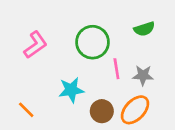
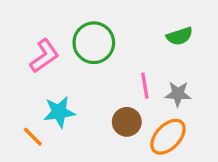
green circle: (93, 42) -> (94, 43), moved
cyan star: (71, 90) -> (59, 112), moved
brown circle: (102, 111) -> (127, 122), moved

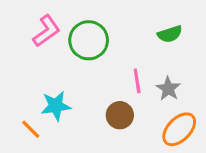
pink L-shape: (44, 56) -> (46, 31), moved
gray star: (178, 94) -> (168, 89), turned 30
orange ellipse: (168, 137) -> (179, 129), moved

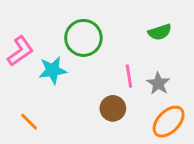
pink L-shape: (46, 31) -> (20, 51), moved
cyan star: (56, 106) -> (53, 70), moved

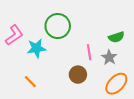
green semicircle: (160, 32) -> (116, 37), moved
orange line: (29, 122) -> (30, 82), moved

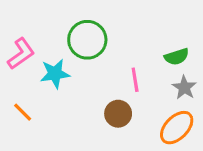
gray star: (109, 57) -> (184, 88), moved
orange line: (30, 82) -> (23, 112), moved

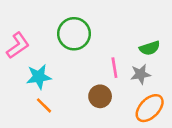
cyan star: (55, 74) -> (39, 77), moved
gray star: (184, 88) -> (140, 74), moved, turned 30
orange line: (23, 112) -> (44, 105), moved

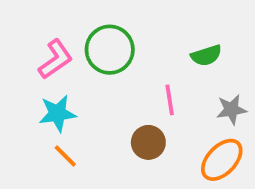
pink L-shape: (18, 45) -> (56, 59), moved
green semicircle: (150, 48) -> (206, 55), moved
gray star: (140, 74) -> (231, 110), moved

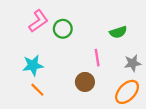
green circle: (110, 50) -> (63, 29), size x0.7
pink L-shape: (56, 59) -> (38, 21), moved

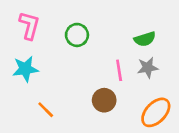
pink L-shape: (38, 21) -> (29, 25), moved, turned -40
gray star: (133, 63) -> (148, 68), moved
cyan star: (33, 65) -> (25, 69), moved

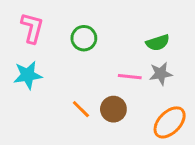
pink line: (119, 70) -> (130, 77), turned -75
orange line: (46, 110) -> (81, 109), moved

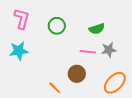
green semicircle: (158, 43) -> (97, 29), moved
orange line: (81, 109) -> (55, 88), moved

